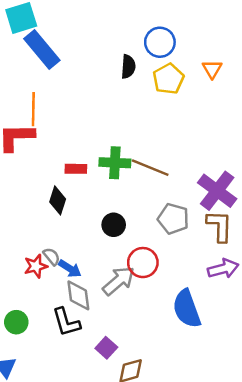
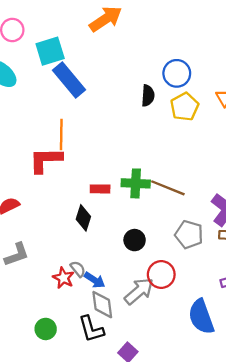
red star: (36, 266) -> (63, 278), turned -30

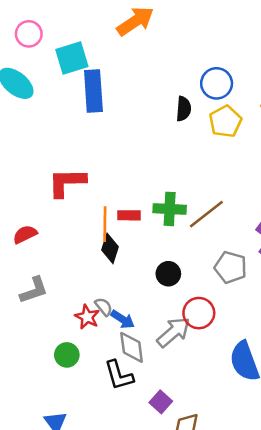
blue rectangle: (69, 80) -> (93, 91), turned 36
orange line: (61, 134) -> (105, 224), moved
brown line: (168, 188) -> (206, 214), turned -60
green circle: (46, 329) -> (67, 355), moved

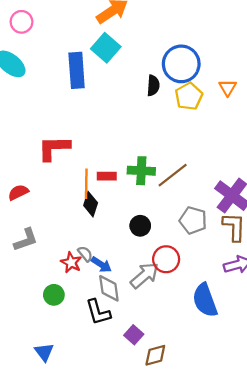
cyan square: (72, 58) -> (106, 48), moved, turned -32
blue circle: (217, 83) -> (181, 64), size x1.4

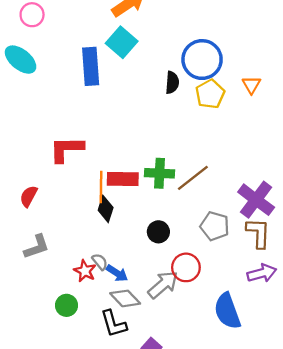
red rectangle: (107, 176) -> (123, 179), size x1.5
red semicircle: (18, 192) -> (29, 196), turned -36
gray diamond: (109, 288) -> (125, 298), turned -36

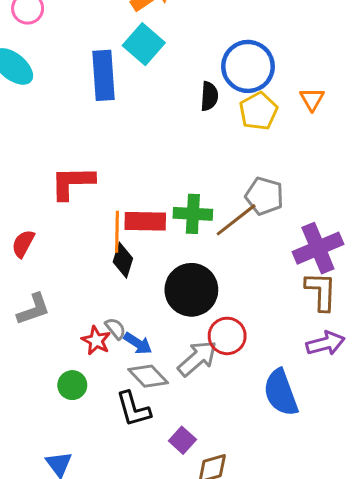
purple cross: (256, 200) -> (318, 248), turned 30
gray pentagon: (215, 226) -> (264, 196), moved
black circle: (158, 232) -> (191, 290), size x1.8

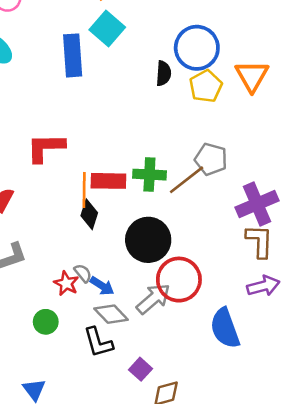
orange triangle: (312, 99) -> (252, 76), size x1.6
red circle: (227, 336) -> (179, 280), size x1.4

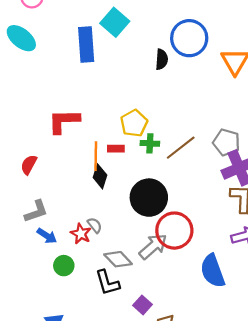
yellow pentagon: (206, 86) -> (134, 123), moved
gray pentagon: (211, 159) -> (226, 142), moved
green cross: (149, 175) -> (150, 143), size x0.7
red rectangle: (108, 181) -> (116, 149), size x0.6
blue arrow: (102, 286) -> (47, 236), moved

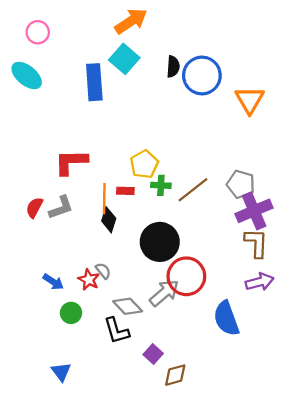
black semicircle: (162, 59) -> (173, 67), moved
gray L-shape: (36, 211) -> (61, 208), moved

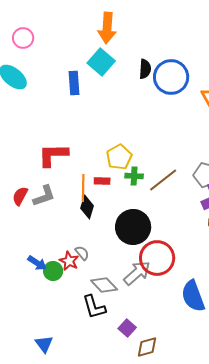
orange arrow: (131, 21) -> (107, 28), turned 128
blue rectangle: (94, 82) -> (74, 83), size x0.7
green circle: (71, 313) -> (53, 271), moved

